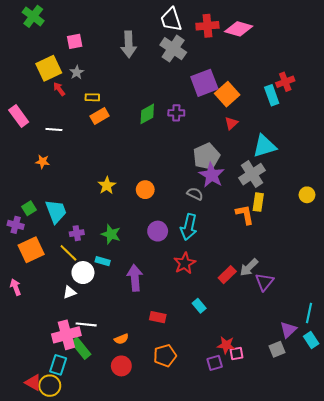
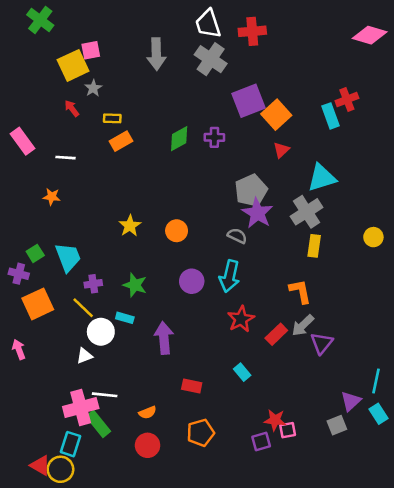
pink diamond: (239, 29) -> (370, 35), moved
yellow square: (49, 68) -> (73, 65), moved
orange L-shape: (245, 215) -> (300, 291), moved
red star: (185, 263) -> (241, 319), moved

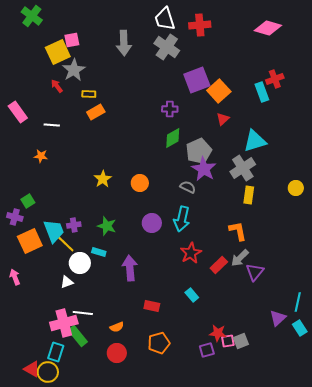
pink diamond: (370, 35) -> (268, 28), moved
gray star: (93, 88) -> (74, 70), size x1.6
green diamond: (179, 139) -> (173, 138), moved
cyan trapezoid: (68, 257) -> (54, 231), moved
gray square: (337, 425) -> (241, 341), moved

